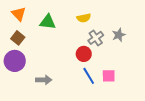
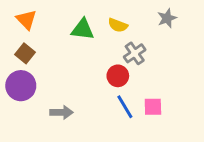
yellow semicircle: (84, 18) -> (118, 25), turned 32
green triangle: (48, 22) -> (83, 29), moved
gray star: (119, 35) -> (167, 18), moved

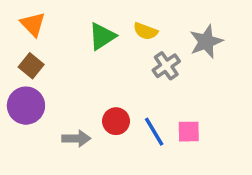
gray star: (167, 18) -> (206, 42), moved, size x1.4
green triangle: (83, 29) -> (102, 36), turned -40
red circle: (118, 76) -> (116, 121), moved

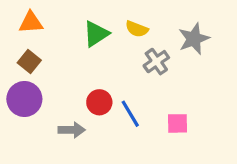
orange triangle: (33, 24) -> (31, 22), turned -50
red circle: (116, 121) -> (99, 102), moved
blue line: (154, 132) -> (130, 114), moved

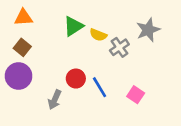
yellow semicircle: (137, 29) -> (98, 35), moved
pink square: (178, 123) -> (136, 95), turned 35
gray arrow: (72, 130) -> (55, 100), turned 114

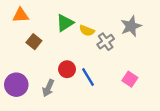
brown square: (22, 47) -> (34, 42), moved
purple circle: (19, 76) -> (16, 85), moved
pink square: (136, 95) -> (130, 79), moved

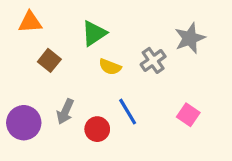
yellow semicircle: (87, 31) -> (110, 67), moved
red circle: (67, 69) -> (97, 129), moved
gray arrow: (48, 88) -> (65, 112), moved

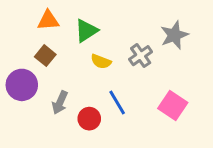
orange triangle: (30, 22) -> (48, 20), moved
pink square: (188, 115) -> (173, 105), size x1.4
purple circle: (24, 123) -> (22, 85), moved

